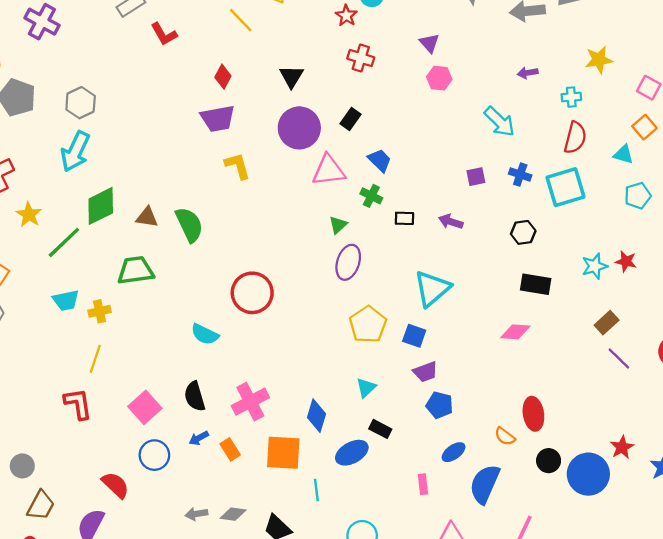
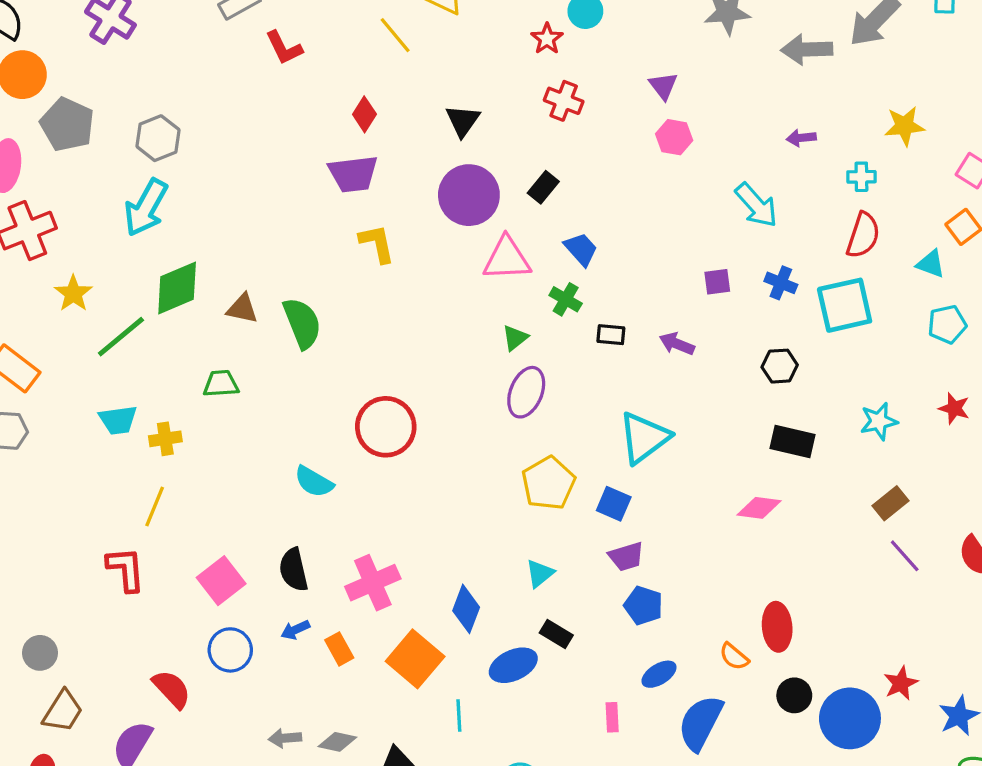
red star: (626, 261) -> (954, 408), moved
green trapezoid: (136, 270) -> (221, 384), size x0.7
orange square: (283, 453) -> (415, 659), turned 33

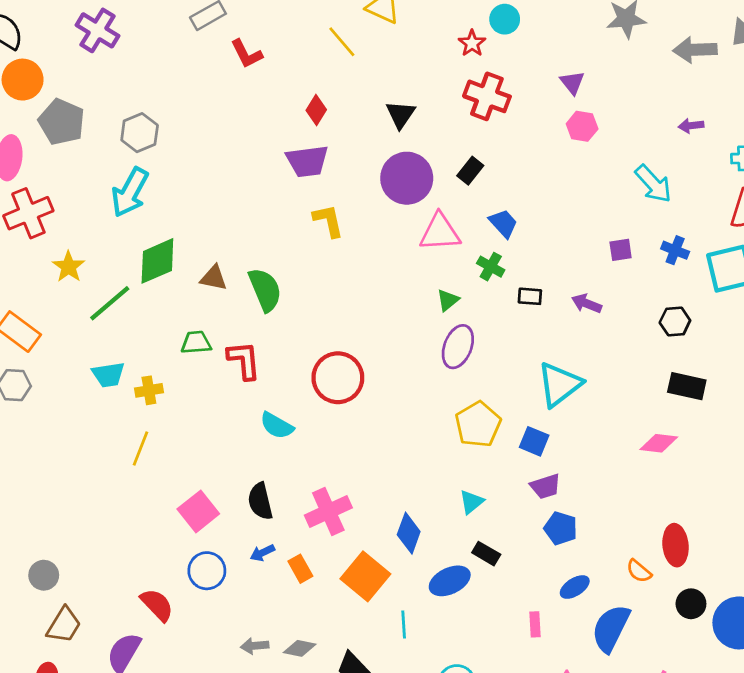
red cross: (564, 101) -> (487, 96), size x1.4
red L-shape: (126, 569) -> (244, 360), moved

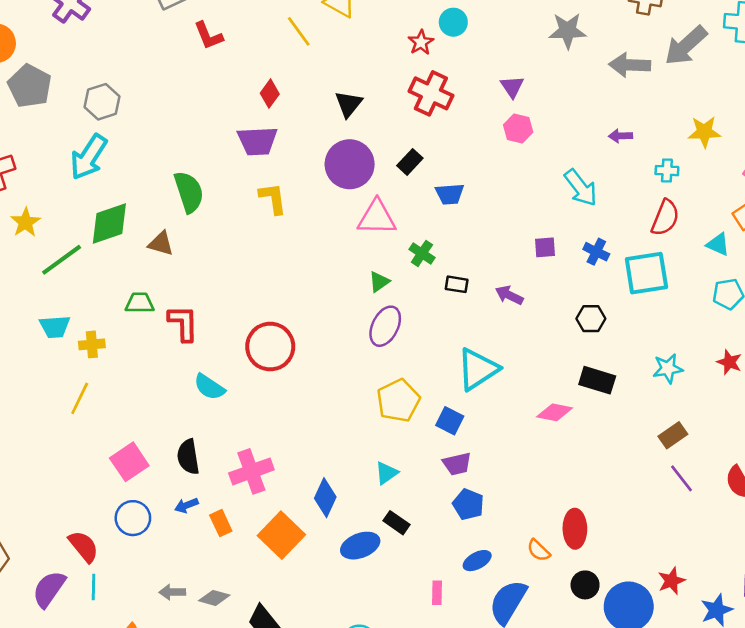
blue trapezoid: (503, 223) -> (450, 194), moved, turned 124
green semicircle: (265, 290) -> (189, 192), moved
pink diamond: (659, 443) -> (555, 412), moved
cyan line: (404, 624) -> (93, 587), moved

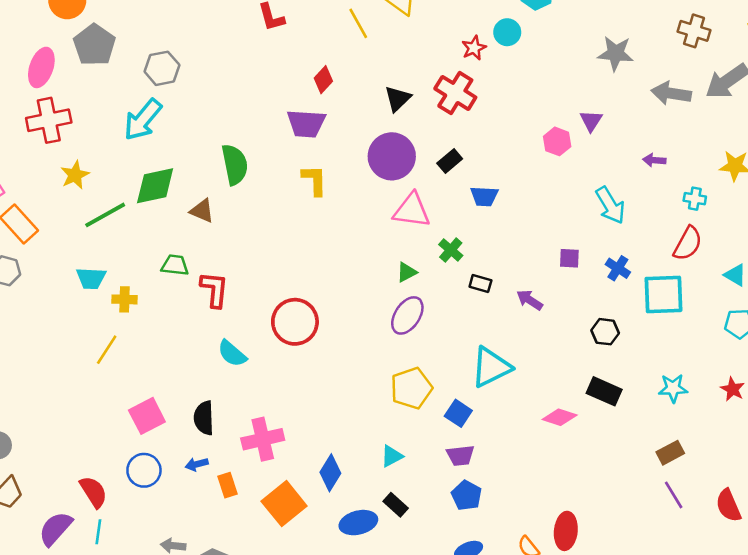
purple triangle: (512, 87) -> (591, 121), moved
red cross: (431, 93) -> (455, 93), moved

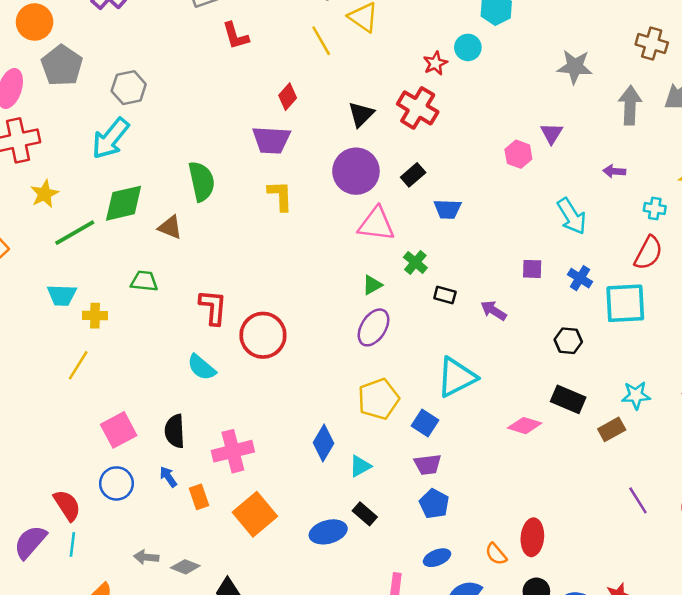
gray arrow: (671, 93) -> (630, 105), turned 84
red L-shape: (214, 289) -> (213, 307), moved
brown rectangle: (670, 453) -> (612, 429), moved
blue arrow: (197, 464) -> (168, 477), turned 70
blue diamond: (330, 473) -> (323, 443), moved

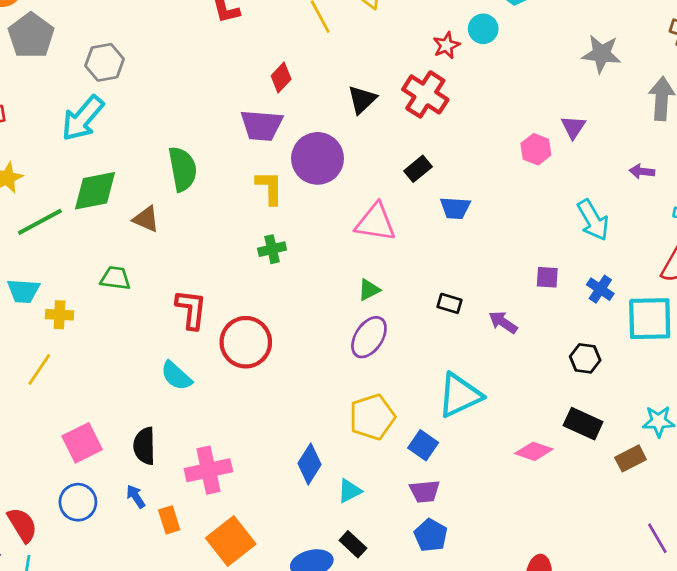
purple circle: (356, 171) -> (318, 158), moved
green cross: (415, 262) -> (272, 249), moved, turned 35

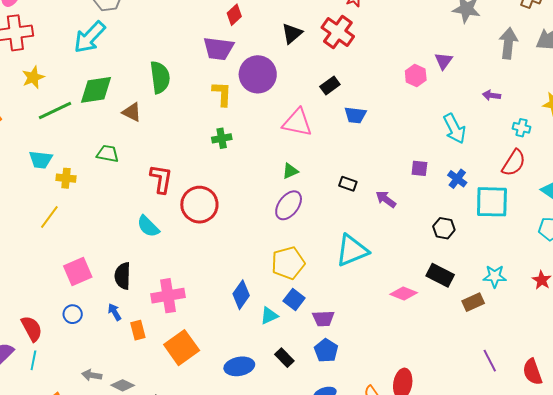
blue square: (423, 445) -> (294, 299), moved
blue circle: (78, 502) -> (73, 314), size x0.7
black rectangle: (353, 544) -> (284, 358), moved

